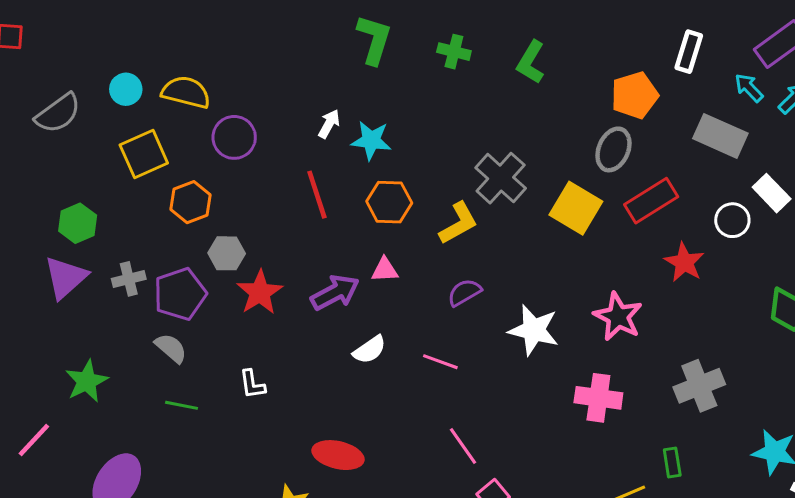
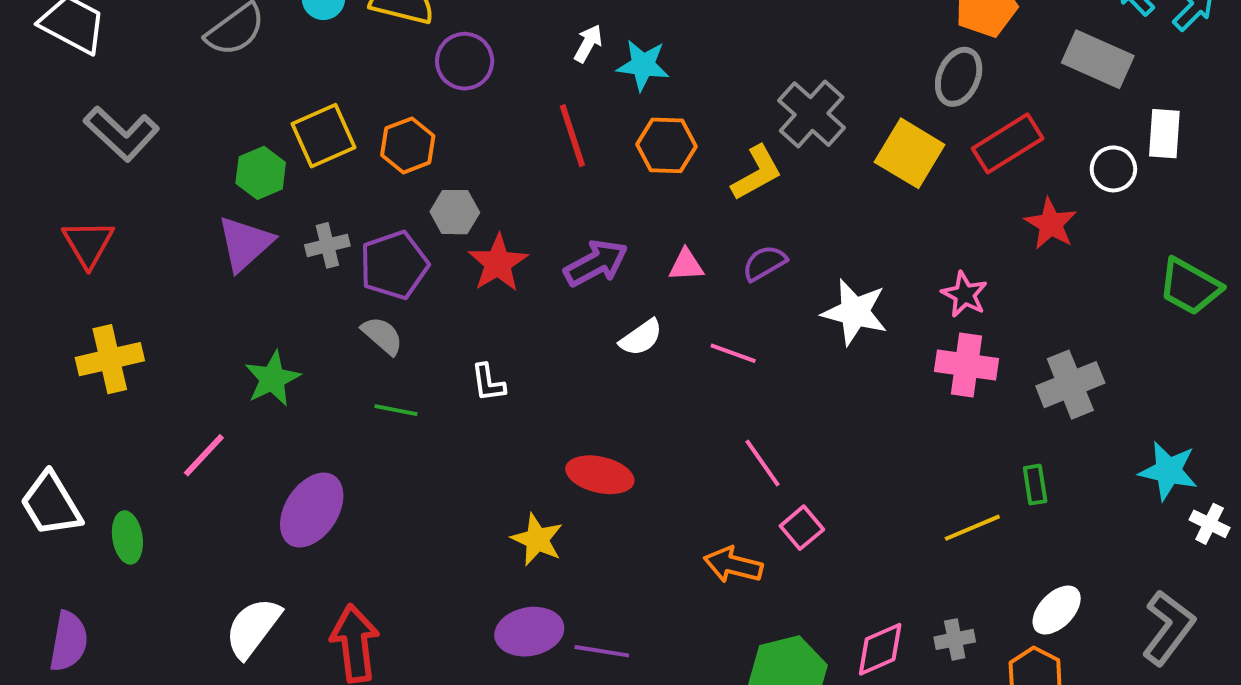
yellow square: (144, 154) -> (323, 136), moved
white rectangle: (772, 193) -> (1164, 134), turned 48
pink triangle: (385, 270) -> (686, 265), moved
pink star: (618, 317) -> (964, 294), size x0.7
pink cross: (598, 398) -> (966, 365), moved

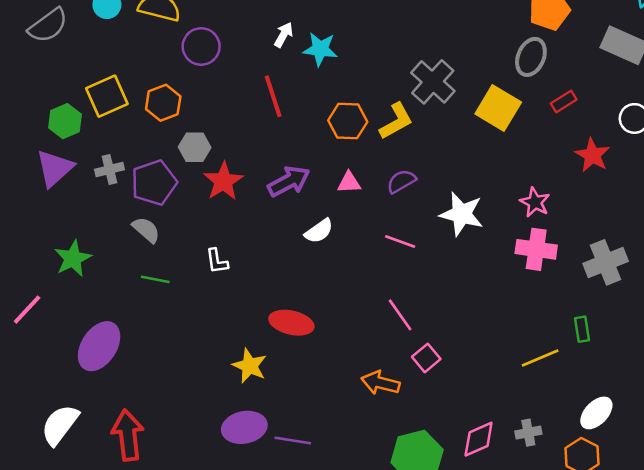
red rectangle: (1008, 143) -> (564, 101), size x0.6
orange hexagon: (667, 145) -> (348, 121), moved
pink line: (733, 353) -> (400, 241), moved

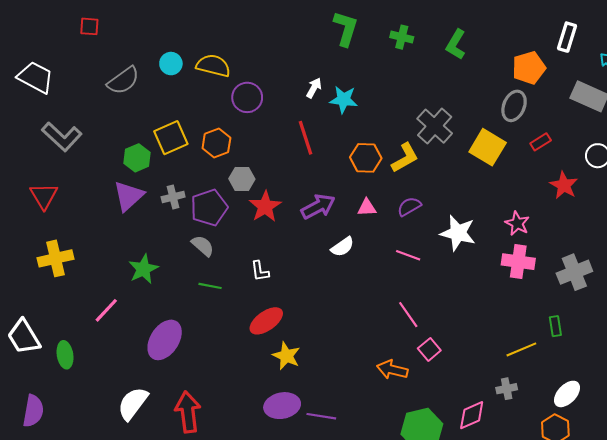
red ellipse: (291, 323) -> (266, 321), moved, turned -48
gray cross: (528, 433) -> (507, 389), moved

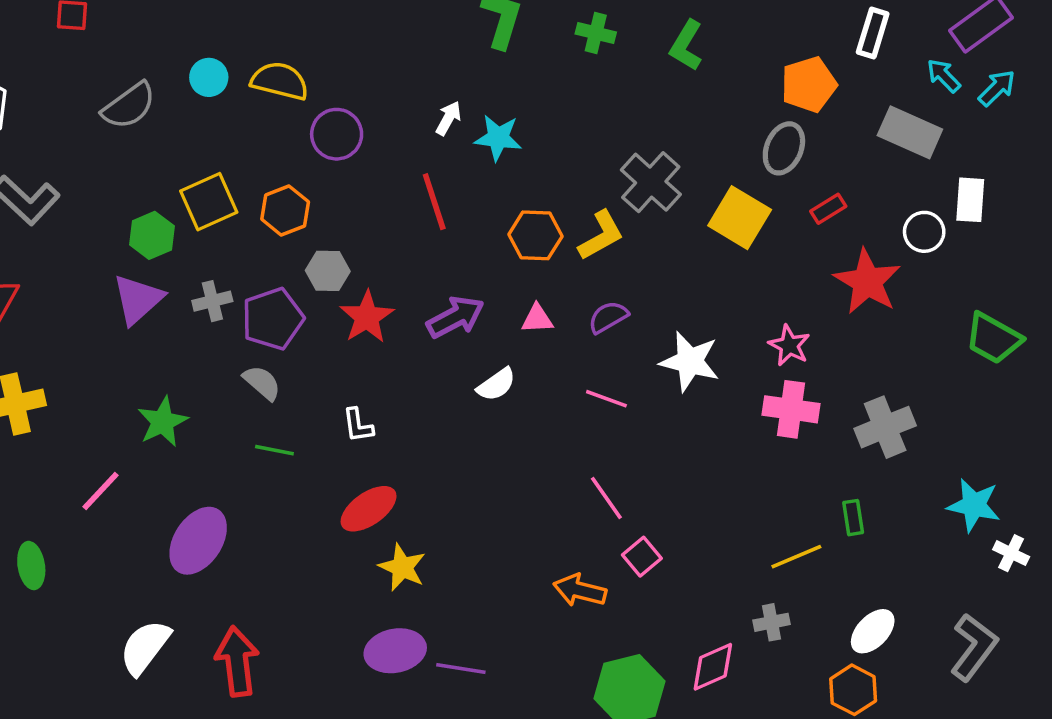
red star: (564, 185) -> (867, 282), size x1.4

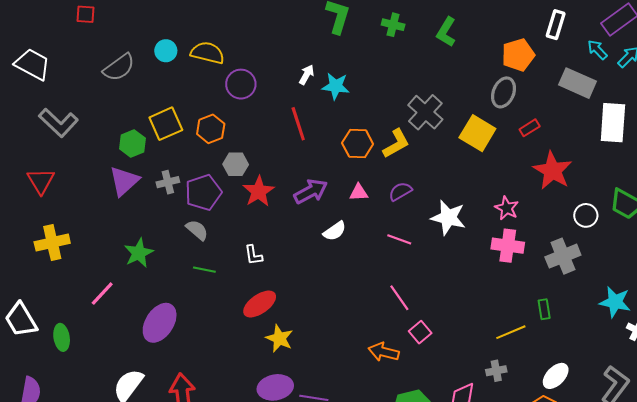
white rectangle: (970, 200) -> (613, 123), size x1.5
white circle: (924, 232) -> (586, 215), moved

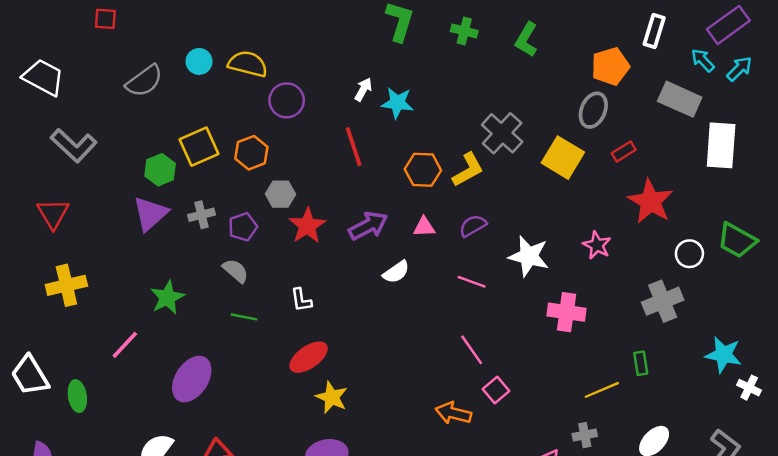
purple pentagon: (203, 192) -> (243, 227), size x0.7
pink cross: (508, 246) -> (567, 312), moved

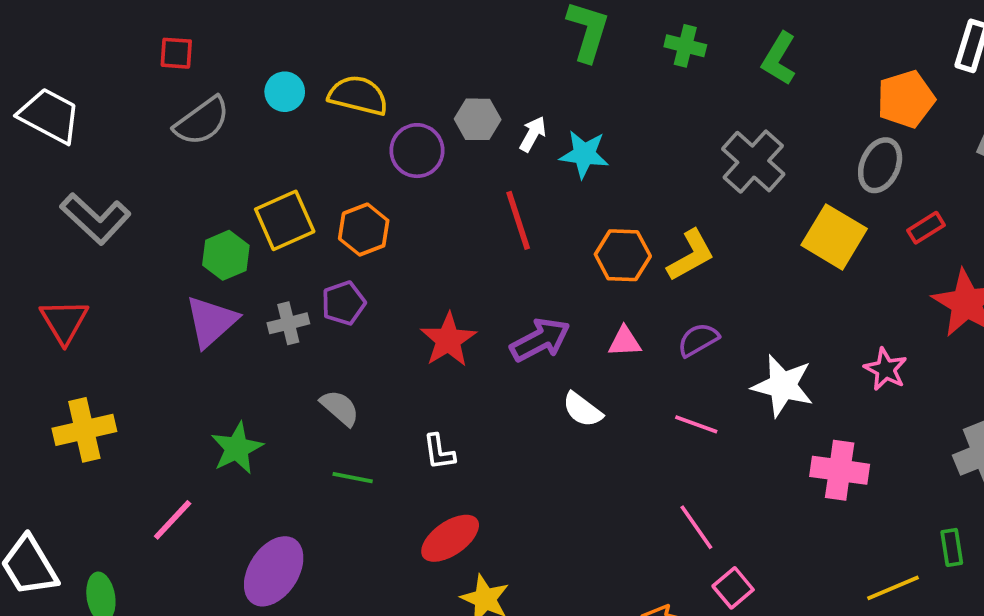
red square: (105, 19) -> (176, 53), moved
gray cross: (502, 133) -> (753, 162), moved
gray hexagon: (281, 194) -> (478, 119), moved
purple pentagon: (243, 227) -> (343, 303), moved
white semicircle: (396, 272) -> (582, 410), turned 72

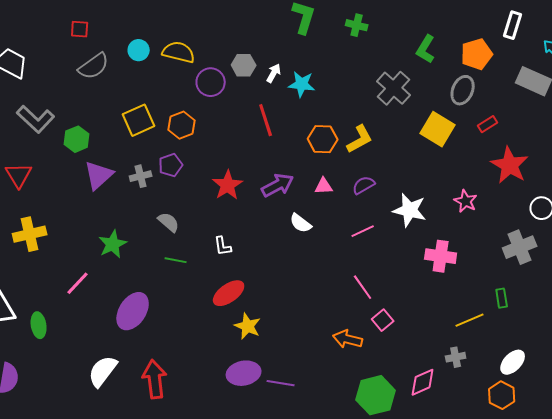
green L-shape: (779, 59) -> (426, 49), moved
green hexagon: (226, 255) -> (77, 139), moved
pink line: (696, 424) -> (363, 231), turned -45

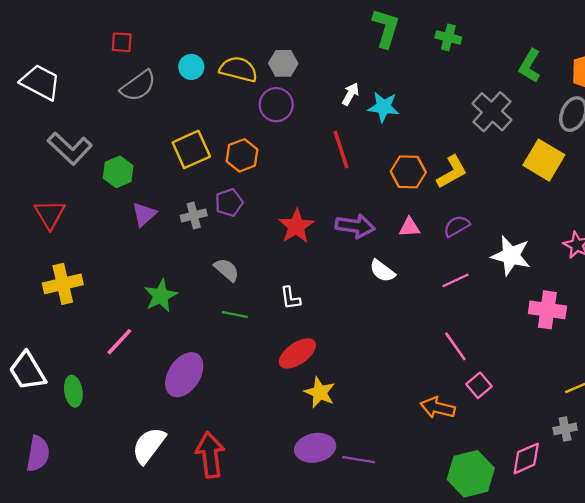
gray hexagon: (244, 65) -> (283, 63), moved
purple triangle: (99, 175) -> (144, 214), size x0.7
purple arrow: (278, 185) -> (355, 226), turned 36

